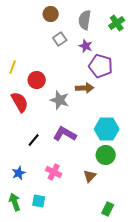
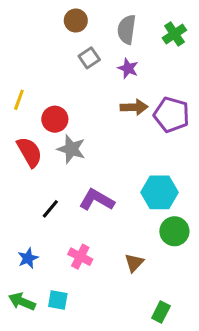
purple pentagon: (101, 66) -> (171, 115), moved
brown arrow: (85, 88) -> (134, 107), moved
gray star: (60, 100) -> (71, 149), moved
green circle: (106, 155) -> (174, 231), moved
green arrow: (15, 202) -> (22, 302), turned -48

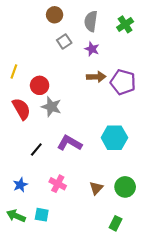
green circle: (174, 231) -> (125, 187), moved

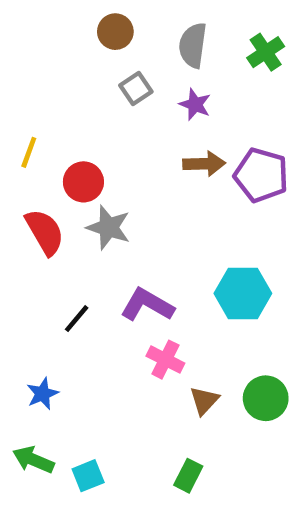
pink cross: (58, 184) -> (165, 360), moved
cyan square: (42, 215) -> (88, 476), moved, turned -32
green rectangle: (115, 223) -> (188, 476), moved

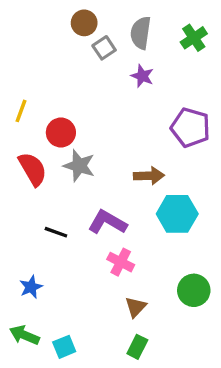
gray square: (136, 89) -> (104, 48), moved
brown arrow: (204, 164) -> (149, 176), moved
black line: (77, 319) -> (56, 232), turned 70
brown triangle: (204, 401) -> (136, 307), moved

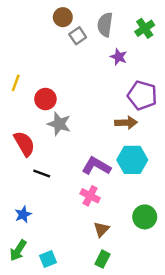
purple star: (142, 76) -> (119, 57), moved
red semicircle: (33, 169) -> (24, 144), moved
brown arrow: (149, 176) -> (126, 123), moved
purple L-shape: (107, 222) -> (96, 166), moved
green arrow: (24, 335) -> (18, 250), turned -80

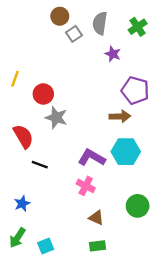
brown triangle: (101, 229) -> (96, 218), turned -49
green rectangle: (103, 259) -> (98, 246), turned 56

